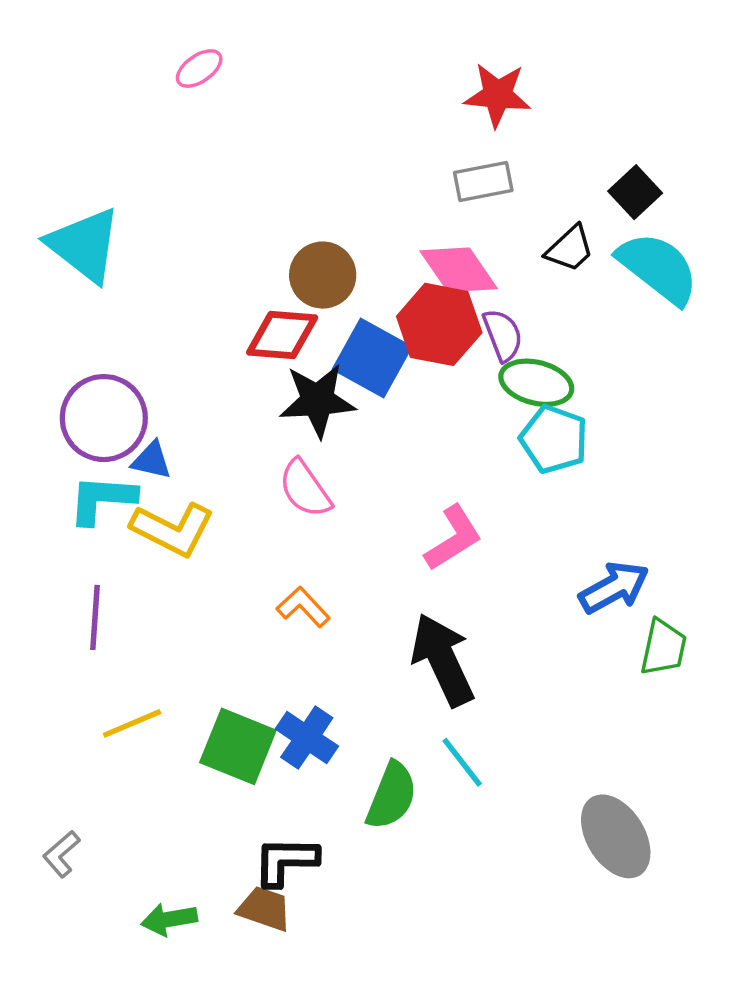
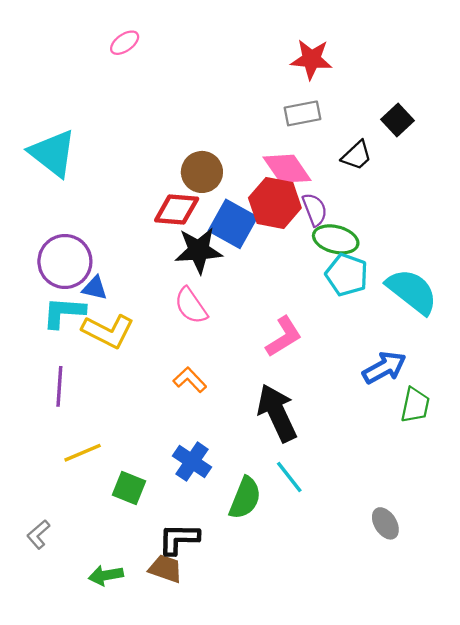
cyan semicircle: (658, 268) -> (412, 291), moved
green square: (238, 746) -> (129, 488), moved, size x0.7
gray ellipse: (616, 836) -> (385, 523), size x0.6

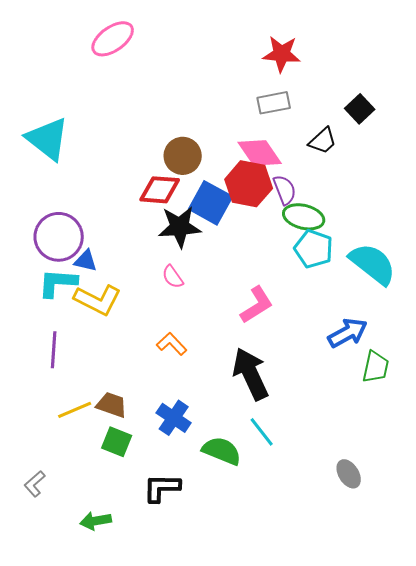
pink ellipse: (125, 43) -> (113, 39), size x1.6
pink semicircle: (191, 306) -> (173, 277), size x0.7
green semicircle: (245, 498) -> (222, 451), turned -90
brown trapezoid: (165, 569) -> (112, 405), moved

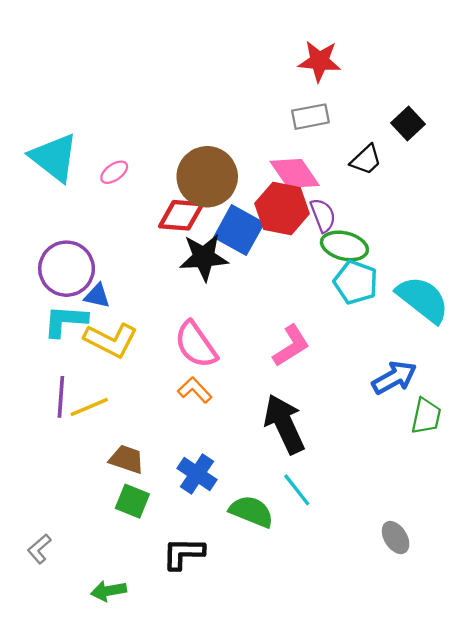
pink ellipse: (113, 39) -> (114, 172), moved, size x0.6
brown circle: (183, 156) -> (207, 177), size x1.4
pink semicircle: (173, 277) -> (196, 345), moved, size x1.8
yellow line: (75, 410) -> (89, 407), moved

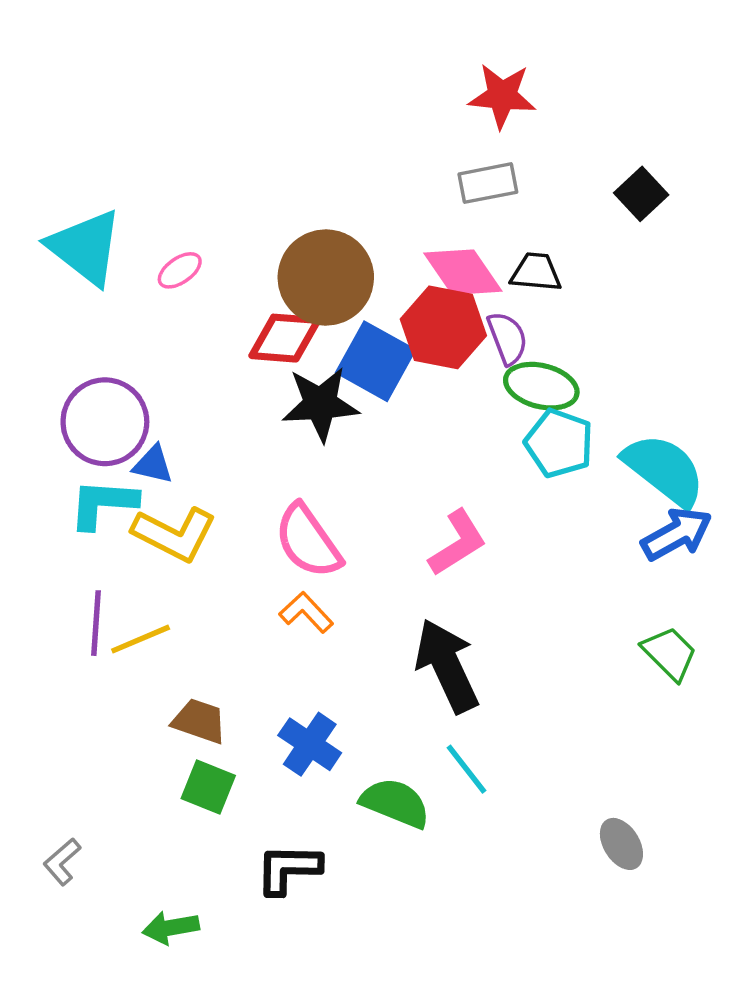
black trapezoid: (366, 160) -> (536, 272), moved, turned -132
blue arrow: (394, 378) -> (677, 534), moved
green trapezoid: (426, 416) -> (670, 653), turned -57

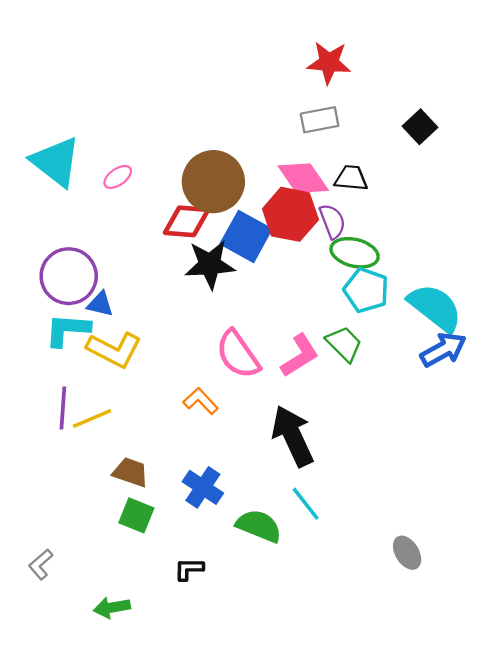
pink semicircle: (308, 541) -> (238, 354), moved
green trapezoid: (670, 653) -> (344, 344), moved
black L-shape: (288, 869) -> (189, 569), size x0.7

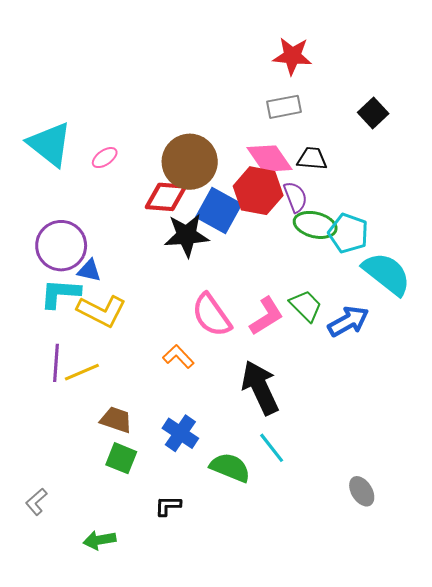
cyan pentagon: (366, 290) -> (348, 233), moved
blue arrow: (443, 350) -> (348, 321), moved

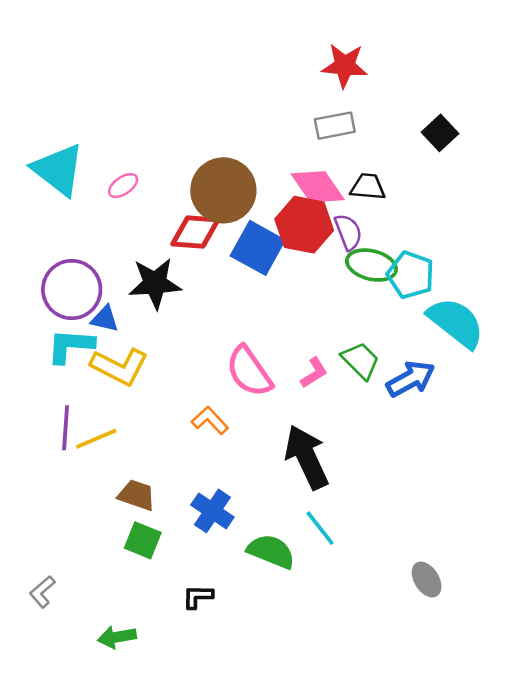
black star: (187, 235) -> (155, 283), moved
pink L-shape: (266, 316) -> (314, 373), size x0.7

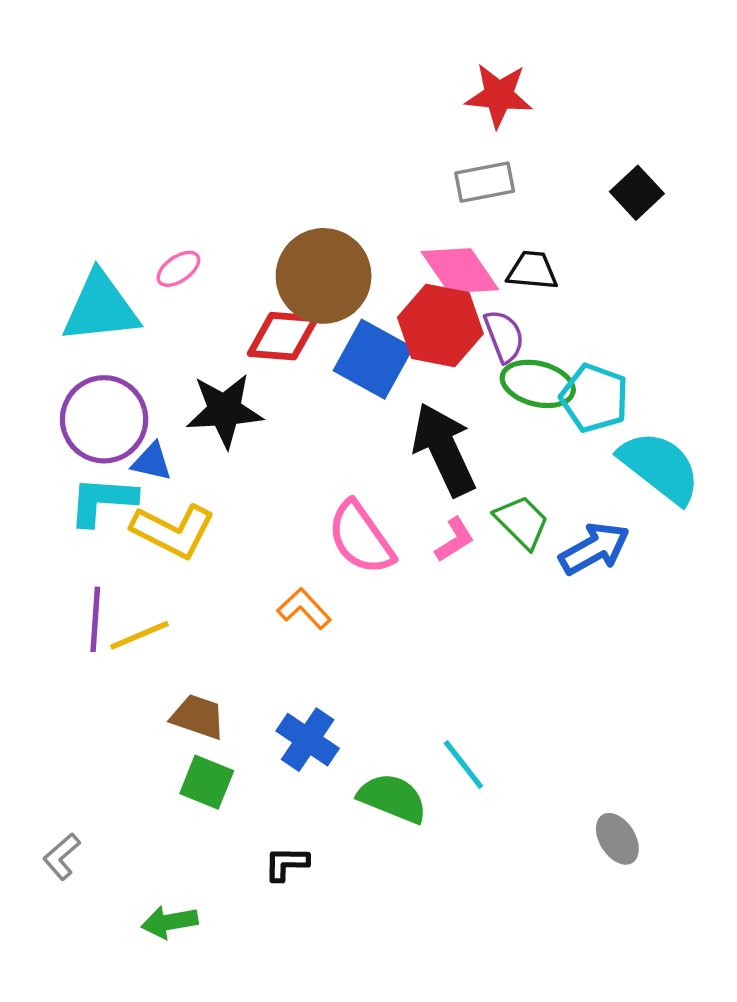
cyan triangle: (58, 170) -> (101, 308), moved, turned -44
black arrow: (307, 457) -> (444, 449), moved

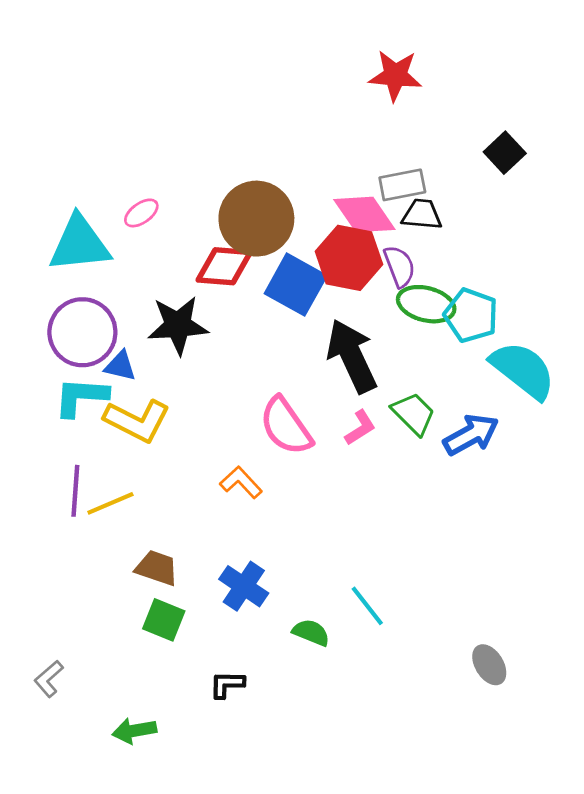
gray rectangle: (485, 182) -> (402, 185), moved
green semicircle: (393, 798) -> (311, 632), size x0.7

